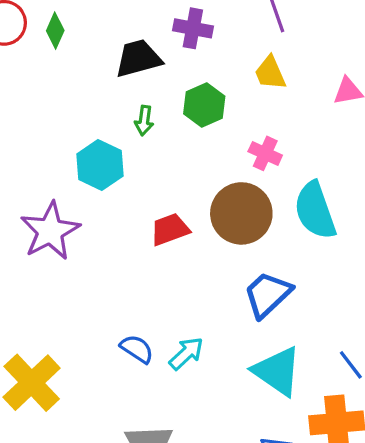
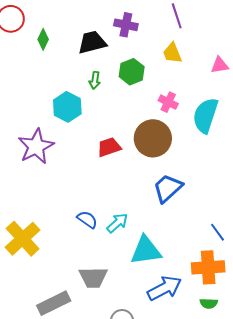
green diamond: (55, 31) -> (43, 39), moved
cyan semicircle: (315, 210) -> (205, 115), moved, turned 36
cyan triangle: (277, 371) -> (146, 250), moved, turned -44

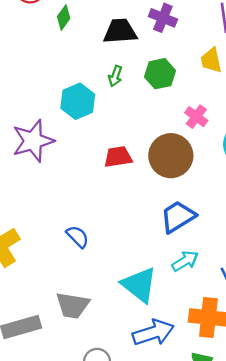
cyan arrow: (117, 223) -> (185, 261), moved
cyan triangle: (146, 250) -> (139, 285), turned 36

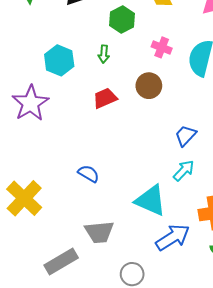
green arrow: (115, 76) -> (104, 54), moved
brown circle: (171, 156) -> (149, 86), size x0.7
blue trapezoid: (178, 217) -> (185, 136), moved, size x0.7

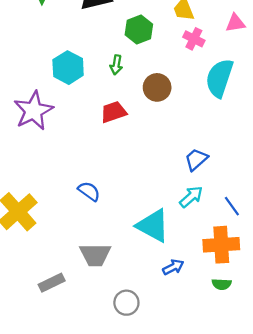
pink cross: (162, 47) -> (194, 39), moved
brown circle: (149, 86) -> (157, 87), moved
blue arrow: (173, 237) -> (173, 267), size x0.6
gray rectangle: (61, 261) -> (52, 283), size x0.7

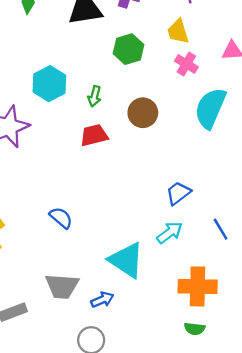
green arrow: (116, 65) -> (94, 96), moved
blue line: (232, 206) -> (221, 229), moved
blue arrow: (173, 267) -> (102, 300), moved

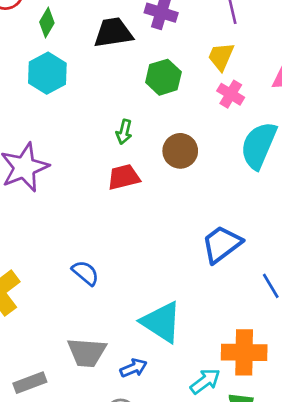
yellow trapezoid: (178, 32) -> (221, 57), turned 40
cyan hexagon: (49, 84) -> (47, 73), moved
blue trapezoid: (178, 193) -> (222, 244), size x1.4
cyan arrow: (170, 233) -> (205, 381), moved

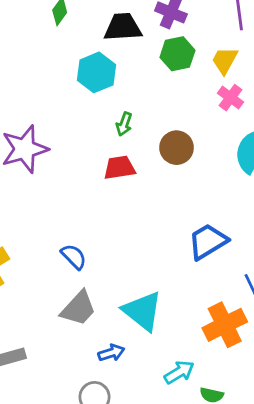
cyan hexagon: (47, 73) -> (96, 72), moved
green hexagon: (163, 77) -> (177, 54), moved
gray trapezoid: (87, 352) -> (78, 308), moved, turned -57
orange cross: (244, 352) -> (225, 325), moved, turned -33

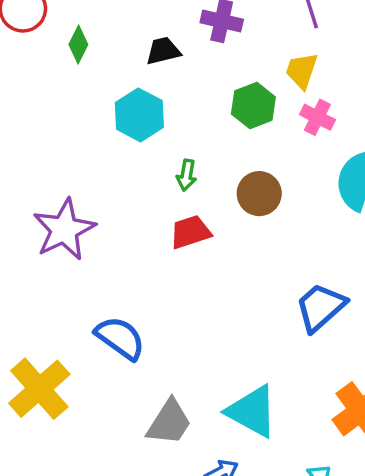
black trapezoid: (123, 27) -> (163, 51), size x0.7
green hexagon: (177, 54) -> (253, 105), moved
blue semicircle: (74, 257) -> (120, 338), moved, size x1.4

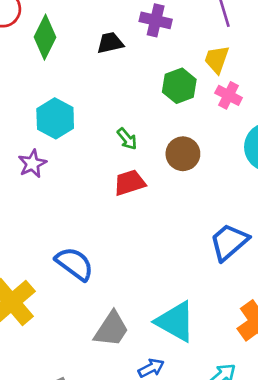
green diamond: (78, 44) -> (45, 37), size x1.5
cyan hexagon: (139, 115) -> (55, 118), moved
green arrow: (186, 175) -> (127, 139), turned -50
purple star: (64, 230) -> (32, 164), moved, size x0.6

